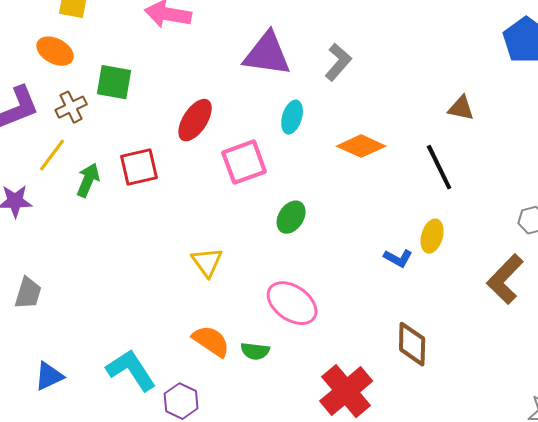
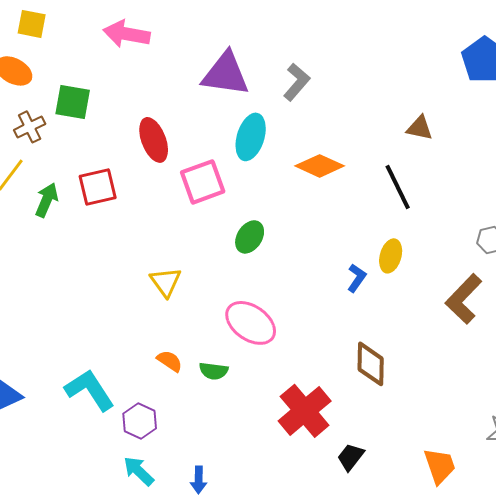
cyan ellipse: (292, 117) -> (251, 137), size x1.4
red ellipse: (195, 120) -> (154, 140), turned -54
blue L-shape: (398, 258) -> (357, 278), turned -84
orange semicircle: (211, 341) -> (170, 361), size x0.7

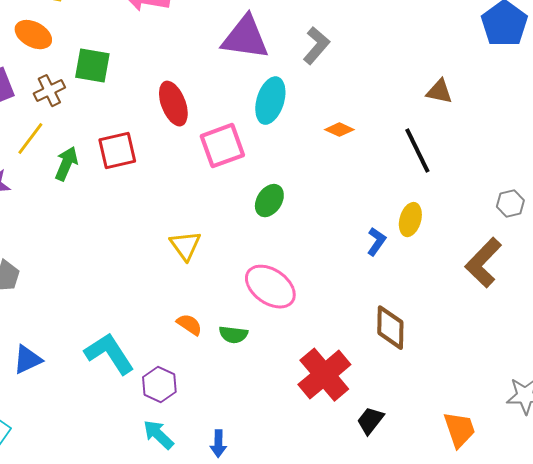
orange diamond: (320, 166) -> (339, 130), size x0.6

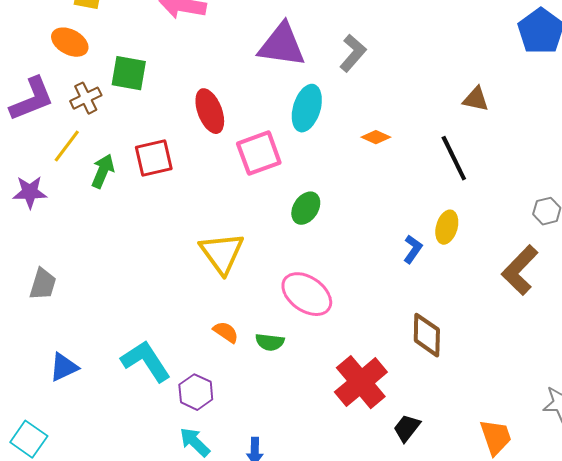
yellow triangle: (185, 246) -> (222, 253), size x1.4

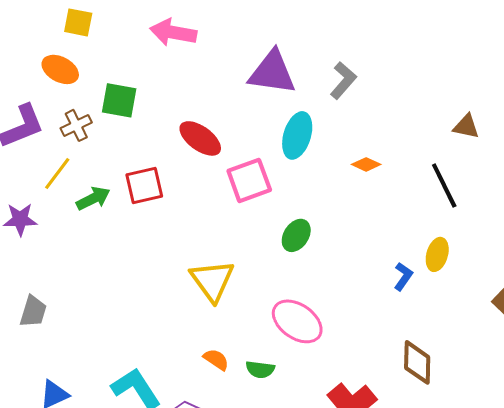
red ellipse: (210, 111) -> (200, 138), turned -33
green arrow: (103, 171) -> (93, 198), turned 40

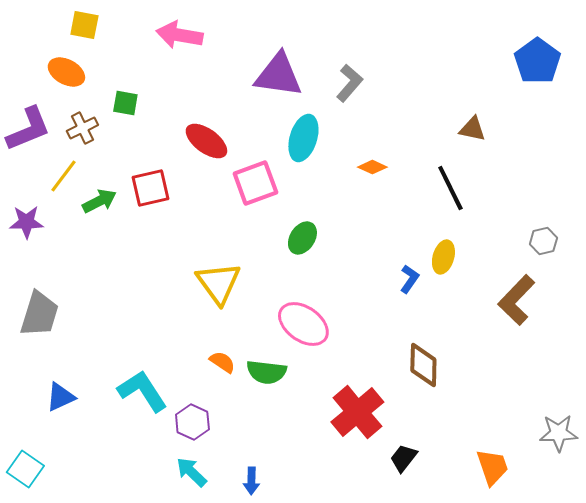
green square: (119, 100) -> (125, 103), size x0.7
gray trapezoid: (33, 311) -> (39, 314), size x1.4
green semicircle: (260, 369) -> (266, 372), size x1.4

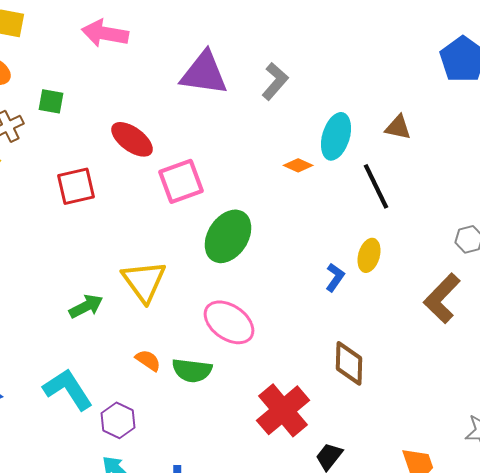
cyan ellipse: (303, 138) -> (336, 136), moved
green arrow: (99, 201) -> (86, 306), moved
green ellipse: (302, 238) -> (228, 236), size x1.6

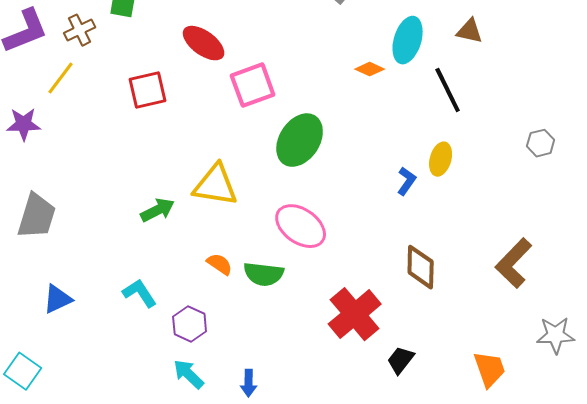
yellow triangle: (144, 281) -> (216, 185), turned -45
brown L-shape: (442, 298) -> (514, 263), moved
cyan L-shape: (68, 389) -> (140, 293), size x0.7

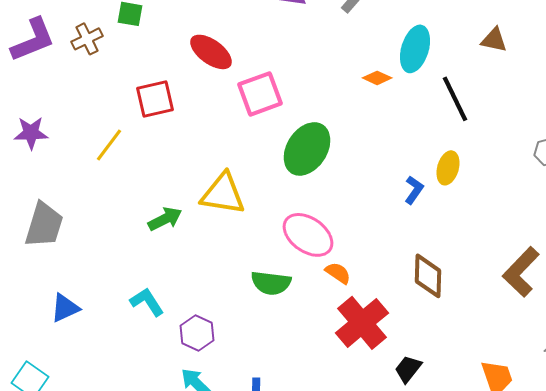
brown triangle: (470, 31) -> (494, 40), moved
yellow line: (61, 78) -> (109, 145), moved
orange semicircle: (220, 264) -> (338, 273), moved

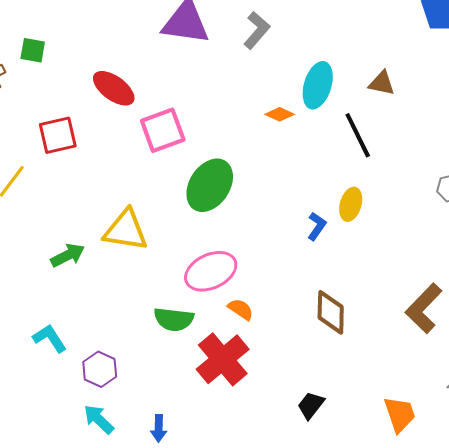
brown triangle: (494, 40) -> (382, 83), moved
pink ellipse: (308, 235) -> (211, 271), turned -60
red cross: (362, 323) -> (223, 359), moved

